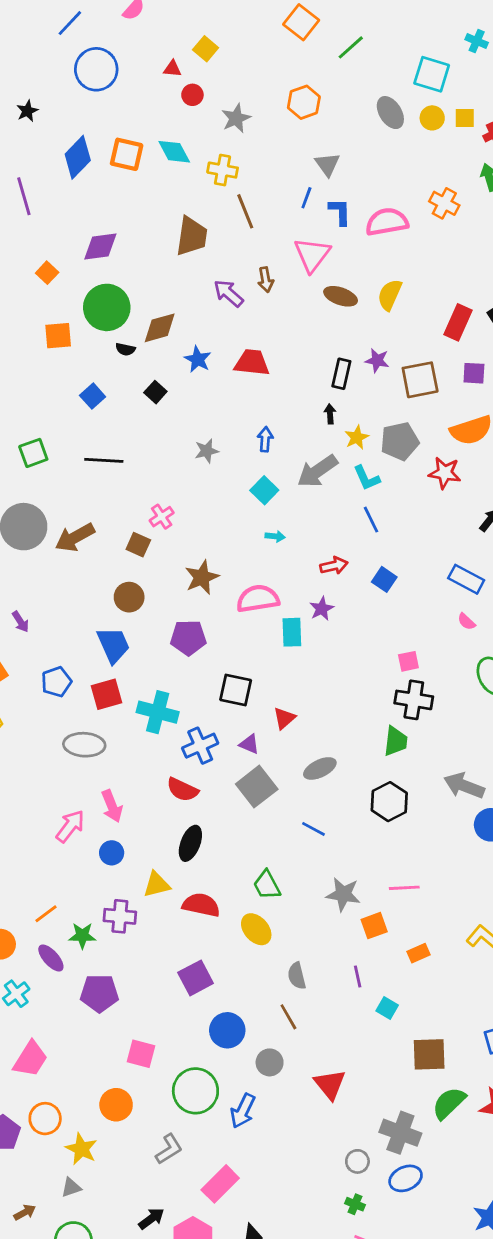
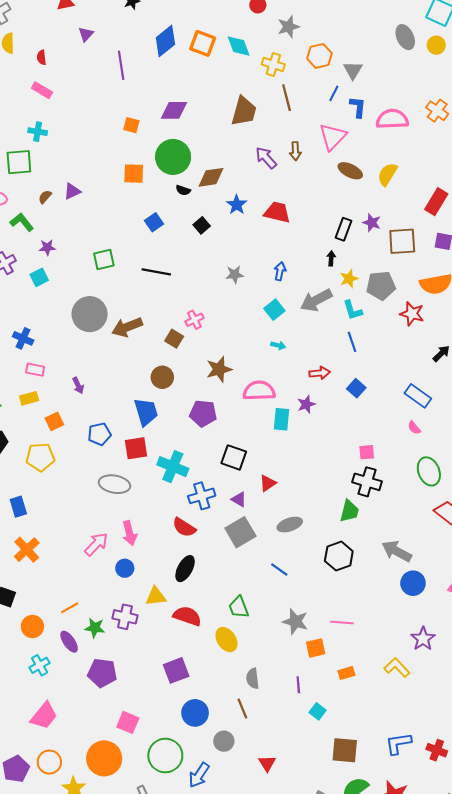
orange hexagon: (304, 102) -> (319, 56), moved
orange square: (47, 273) -> (131, 125), turned -35
red triangle: (330, 1084) -> (267, 763), size x0.7
orange circle: (116, 1105) -> (104, 758), size x1.4

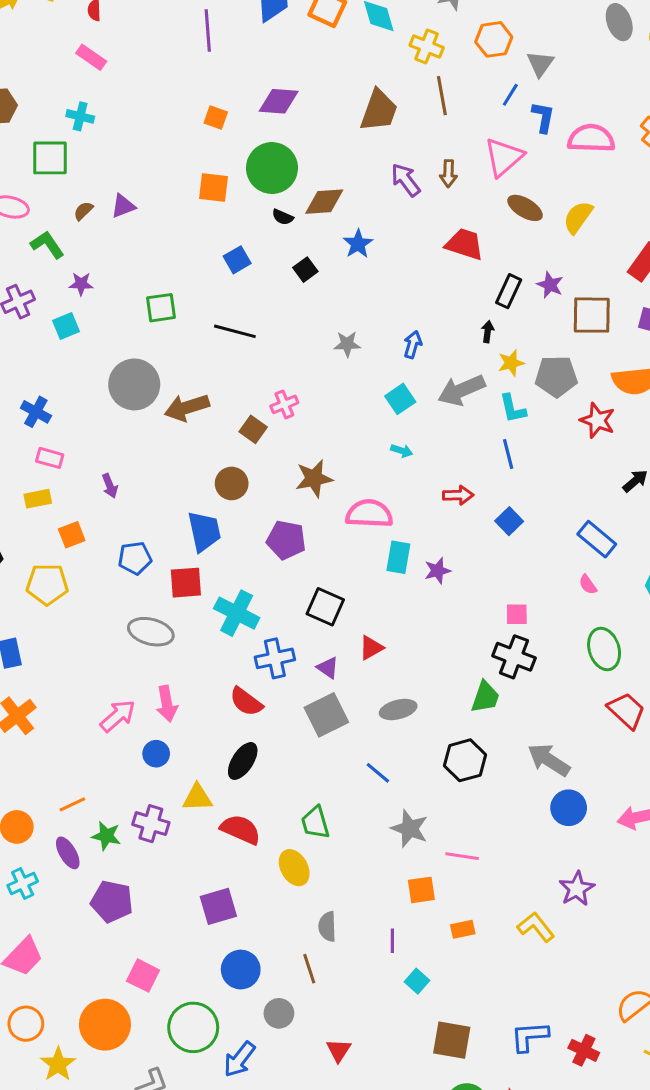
red trapezoid: (277, 212) -> (465, 244), moved
purple star: (306, 404) -> (438, 571), moved
gray star: (295, 621) -> (410, 829), moved

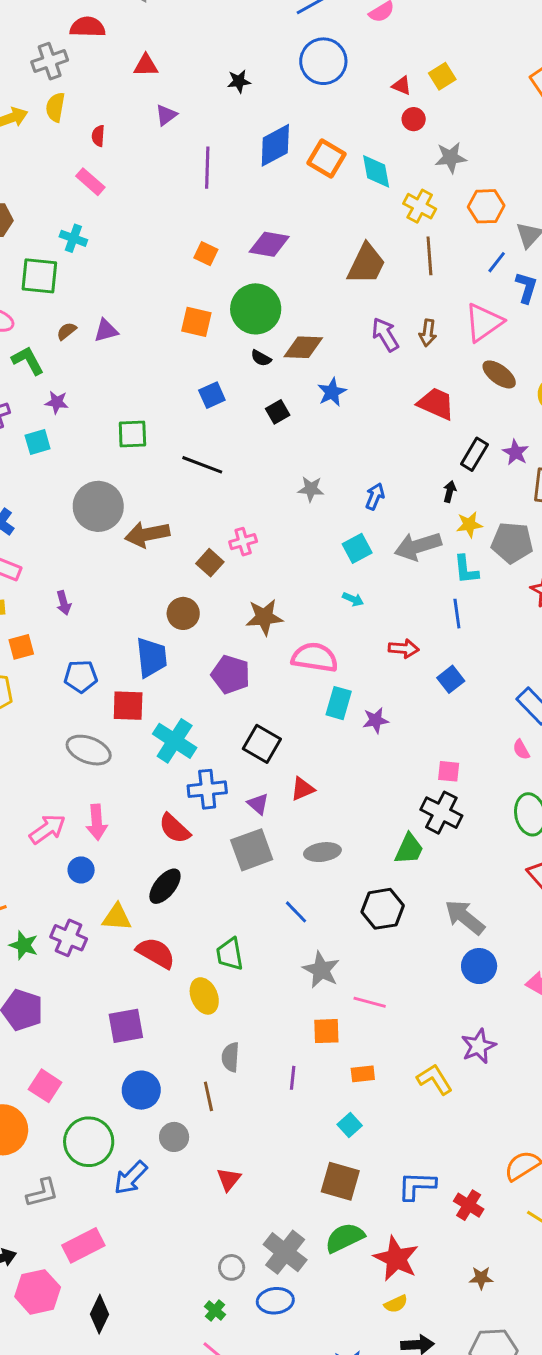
cyan square: (417, 981) -> (350, 1125), moved

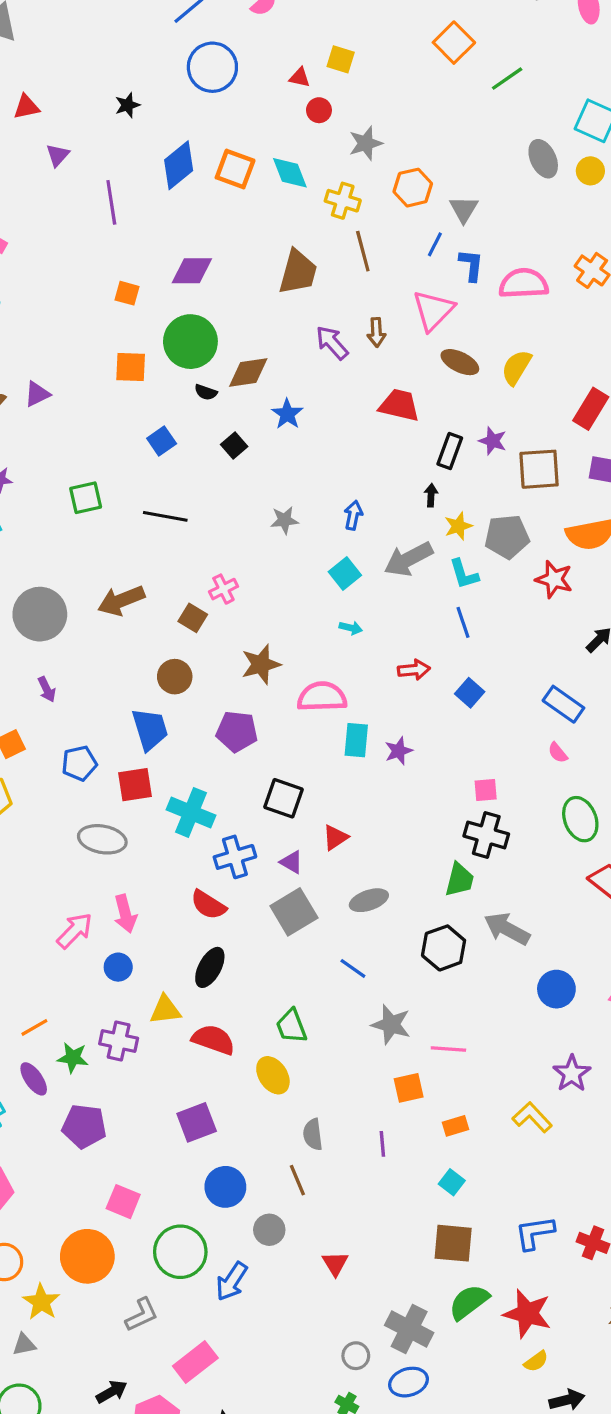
yellow square: (442, 76) -> (341, 59), turned -30
gray circle: (98, 506) -> (40, 614), moved
gray arrow: (465, 917) -> (507, 929), moved

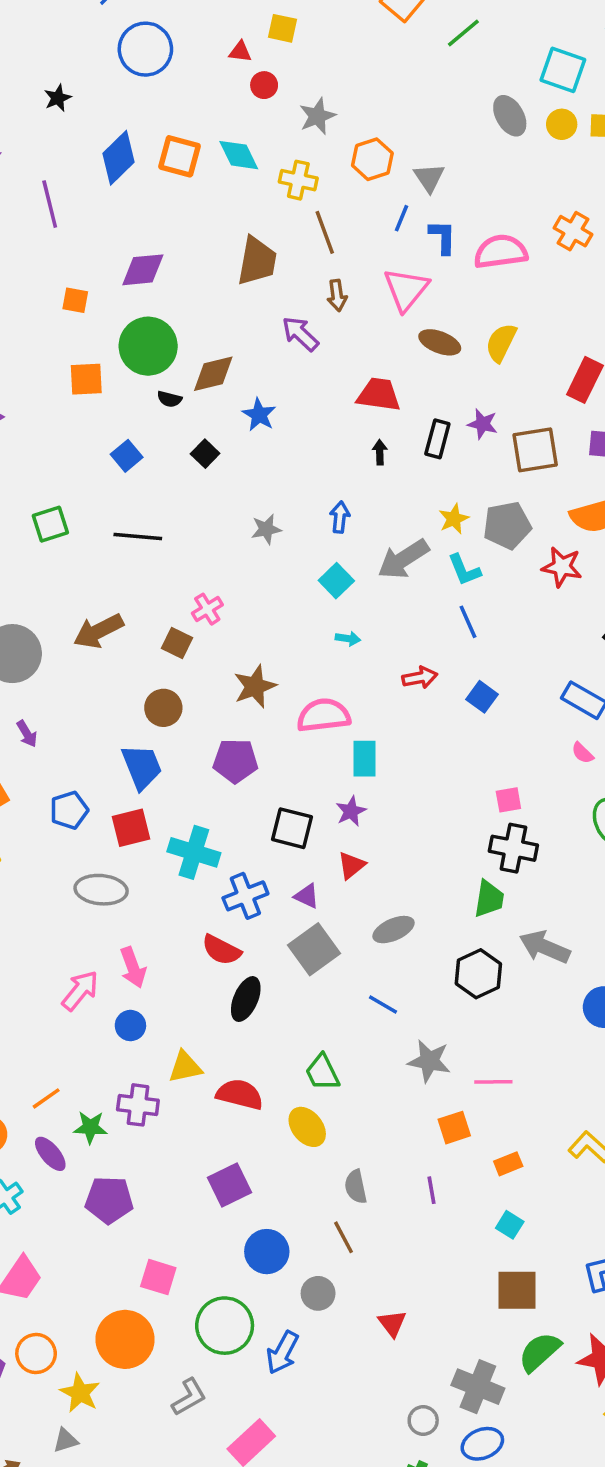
brown arrow: (376, 332) -> (337, 295), moved
black arrow: (431, 495) -> (380, 452), moved
purple star: (399, 751) -> (351, 811), moved
black ellipse: (210, 967) -> (246, 999), moved

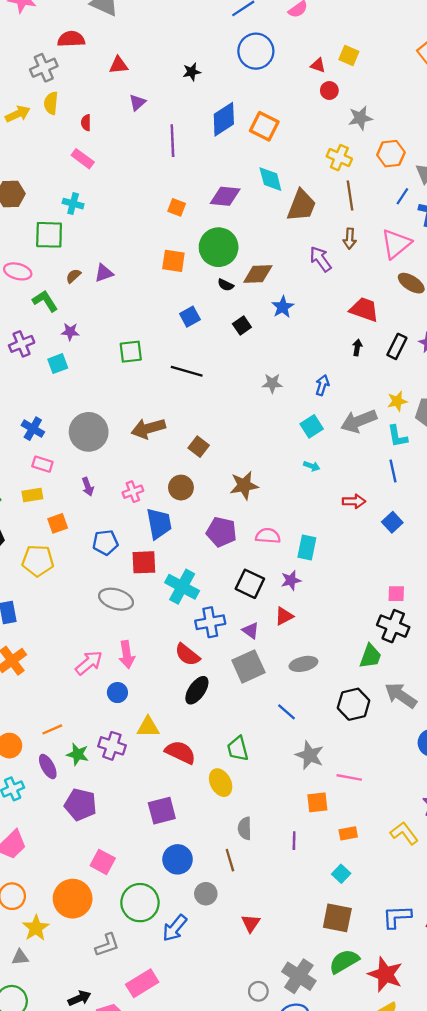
cyan diamond: (239, 155) -> (270, 179), moved
pink cross: (207, 609) -> (133, 492), moved
pink semicircle: (324, 715) -> (268, 536), moved, size x0.7

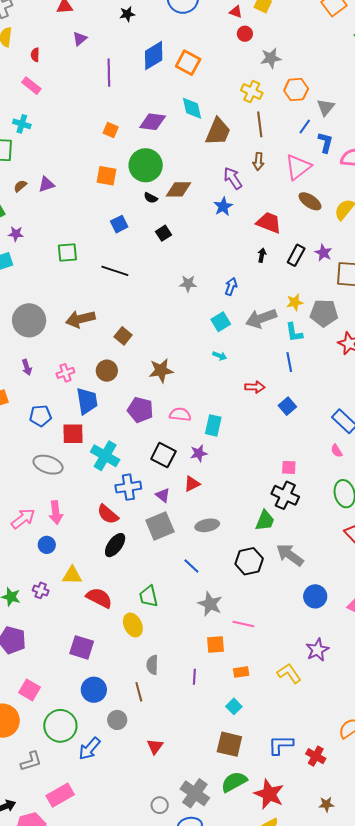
blue star: (283, 307) -> (223, 206), moved
purple cross: (112, 746) -> (41, 590), size x0.7
purple square: (162, 811) -> (82, 647), turned 30

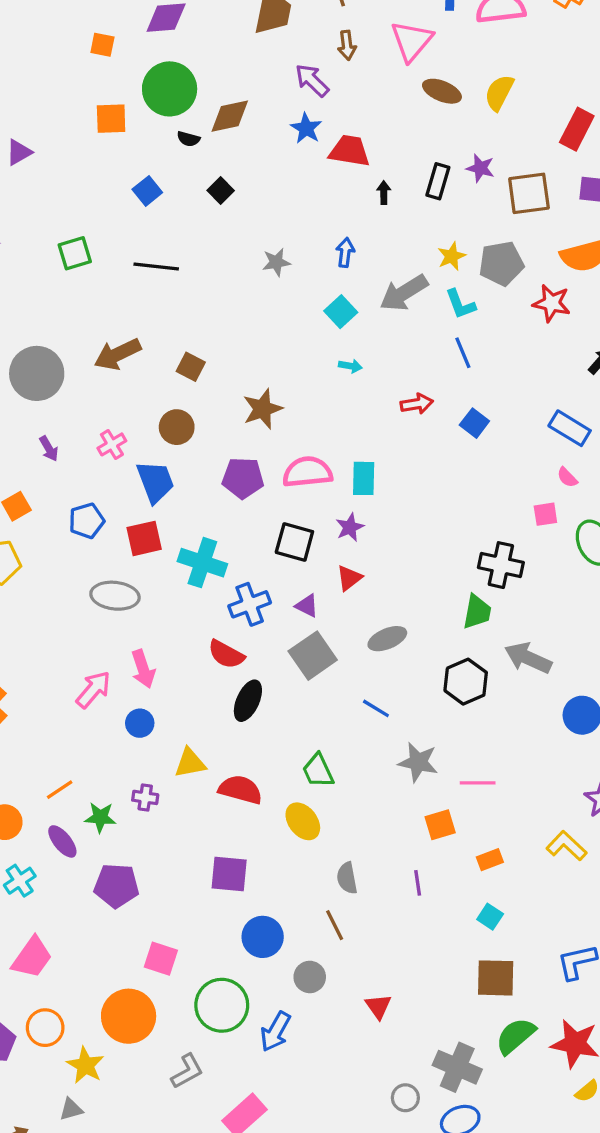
red trapezoid: (269, 223) -> (350, 151), moved
pink semicircle: (180, 414) -> (307, 472), size x1.4
pink square: (289, 467) -> (545, 514), moved

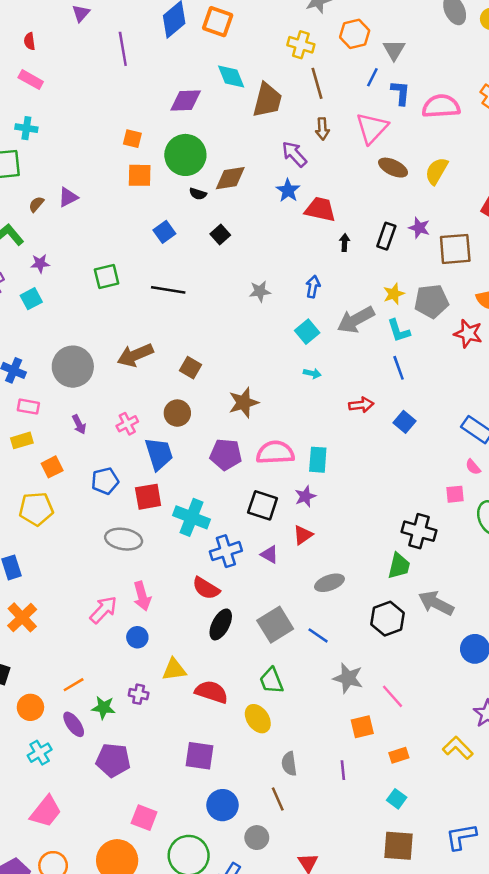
orange square: (102, 45) -> (132, 139), moved
gray square: (313, 656) -> (275, 625), moved
pink line: (478, 783) -> (393, 696), turned 45

